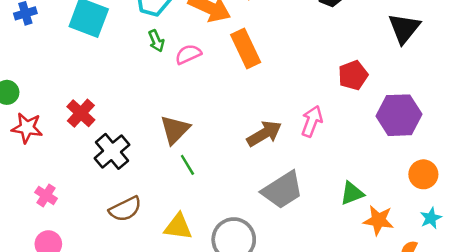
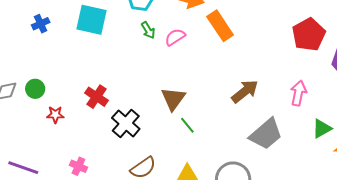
red pentagon: (353, 75) -> (309, 34), size x1.4
pink arrow: (312, 121) -> (298, 93), moved
red star: (27, 128) -> (55, 115), size x0.7

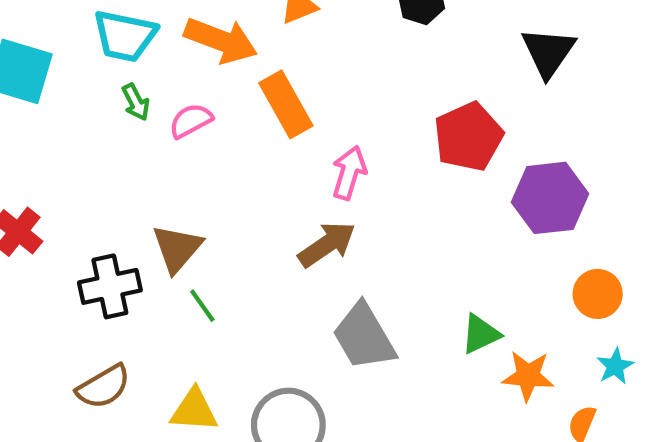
pink arrow: (298, 93) -> (349, 173), moved
black cross: (126, 123) -> (110, 286), moved, turned 32
gray trapezoid: (266, 134) -> (364, 337), turned 96

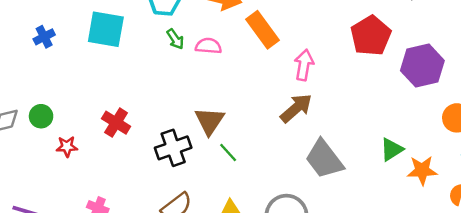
pink semicircle: (191, 121) -> (208, 46), turned 40

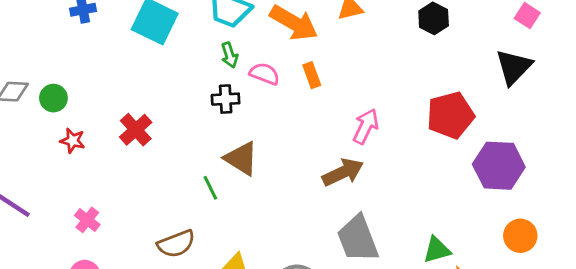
orange rectangle: (263, 30) -> (312, 75), moved, size x0.6
brown triangle: (209, 121) -> (241, 158), turned -48
black cross: (173, 148) -> (226, 99), moved, size x0.7
green line: (228, 152) -> (210, 188), moved

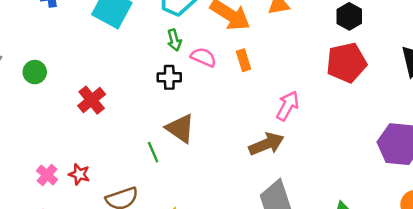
green circle: (53, 98) -> (35, 72), moved
red pentagon: (450, 115) -> (346, 63), moved
red star: (73, 141) -> (79, 174), moved

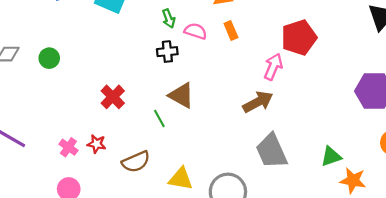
red pentagon: (346, 63) -> (299, 37), moved
red cross: (92, 100) -> (113, 97), moved

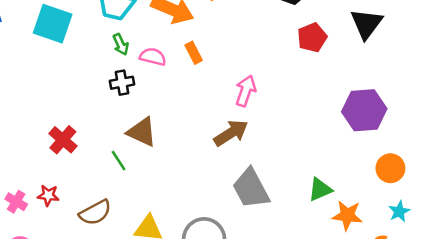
red pentagon: (299, 37) -> (312, 38), moved, size x0.7

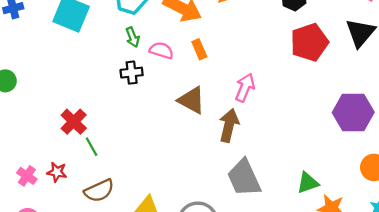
red pentagon: (312, 38) -> (309, 42), size x1.4
brown triangle: (142, 132) -> (192, 100), moved
brown arrow: (231, 133) -> (229, 125), turned -48
green line: (119, 161) -> (92, 147), moved

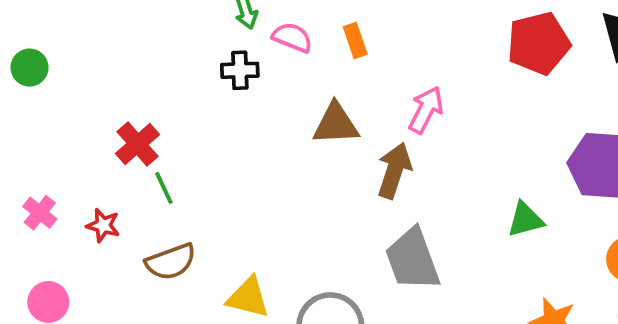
brown triangle: (192, 100) -> (336, 124), turned -36
pink cross: (27, 176) -> (40, 213), moved
green triangle: (308, 183) -> (525, 220), moved

